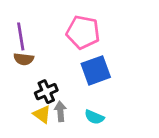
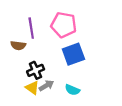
purple line: (21, 36) -> (31, 28), moved
gray arrow: (60, 111) -> (46, 86), turned 64

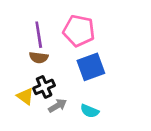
brown semicircle: (18, 45) -> (39, 57), moved
yellow triangle: (32, 88) -> (25, 96), moved

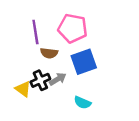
brown semicircle: (39, 57) -> (49, 53), moved
gray arrow: (57, 106) -> (58, 79), moved

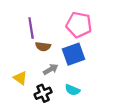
pink pentagon: (73, 28) -> (79, 25), moved
black cross: (40, 80) -> (43, 93), moved

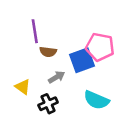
pink pentagon: (79, 25) -> (100, 47), moved
cyan semicircle: (72, 90) -> (96, 100), moved, size x1.5

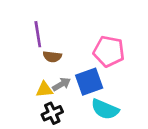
blue square: (82, 60) -> (89, 82), moved
yellow triangle: (23, 87) -> (44, 90), moved, turned -42

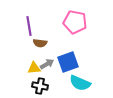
pink pentagon: (109, 51) -> (75, 22), moved
black cross: (52, 113) -> (40, 86), turned 35

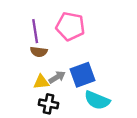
pink pentagon: (75, 22) -> (70, 26), moved
brown semicircle: (40, 43) -> (39, 52), moved

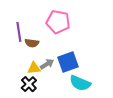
purple line: (35, 31) -> (19, 32), moved
black cross: (48, 104) -> (29, 84), moved, turned 35

